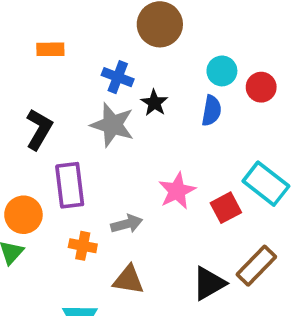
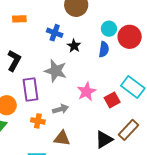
red circle: (261, 87) -> (130, 37), size x1.5
gray star: (112, 125) -> (56, 71), moved

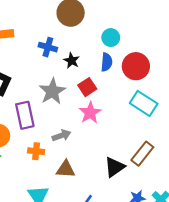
red circle: (130, 37) -> (136, 66), moved
gray star: (56, 71) -> (52, 91), turned 30
red square: (112, 100) -> (87, 87), moved

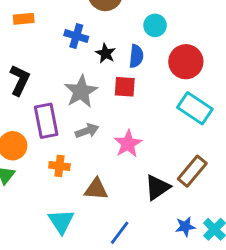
blue semicircle: (107, 62) -> (136, 56), moved
red square: (87, 87) -> (125, 87), turned 36
pink star: (90, 113) -> (128, 144), moved
gray arrow: (61, 135) -> (87, 131), moved

